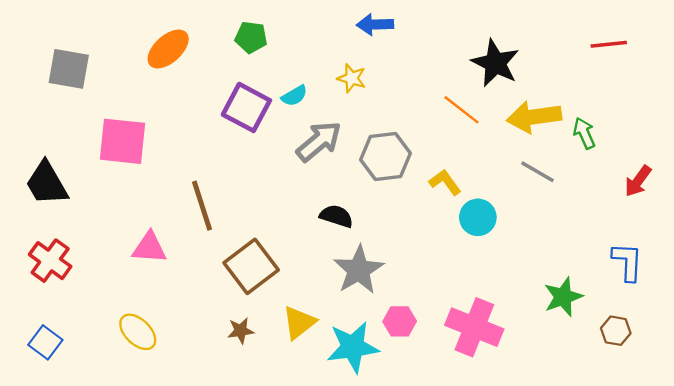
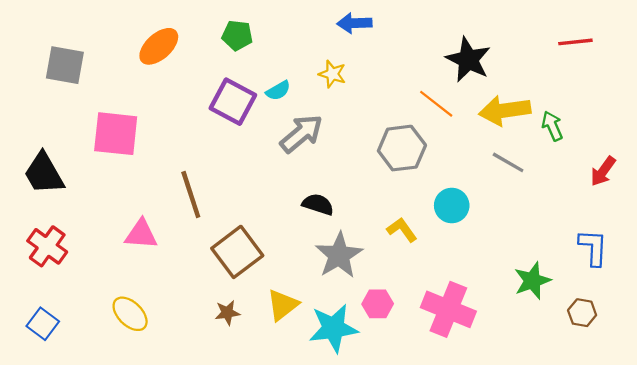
gray hexagon: (386, 157) -> (402, 148), moved
yellow L-shape: (445, 182) -> (402, 230), moved

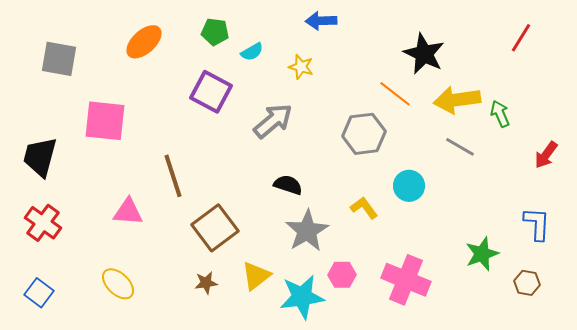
red line: (575, 42) -> (521, 38), turned -52
cyan semicircle: (278, 91) -> (252, 52), moved
black trapezoid: (44, 173) -> (40, 157), turned 45

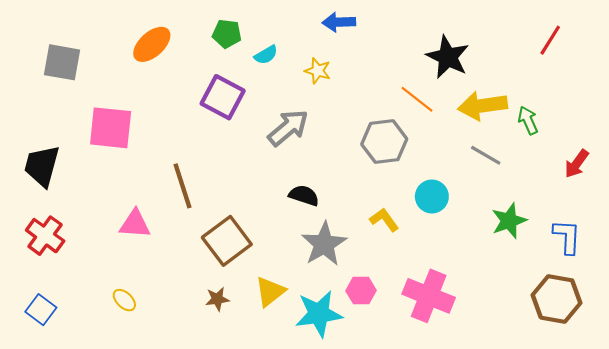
green star: (482, 254) -> (509, 221), moved
brown hexagon: (527, 283) -> (557, 299), size x1.8
yellow ellipse: (118, 284) -> (124, 300), size x0.7

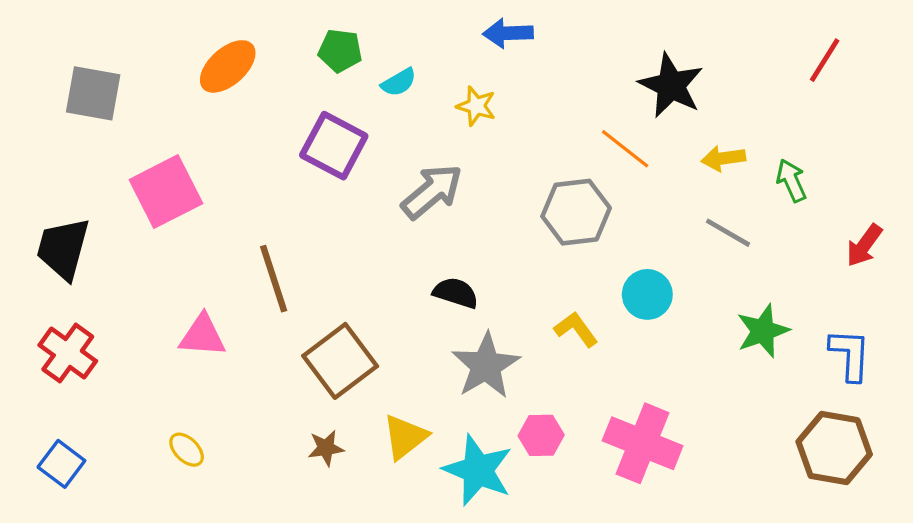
yellow arrow: (483, 106) -> (723, 158), size x0.6
pink square: (111, 128) -> (166, 192), turned -33
cyan star: (319, 314) -> (478, 470), turned 30

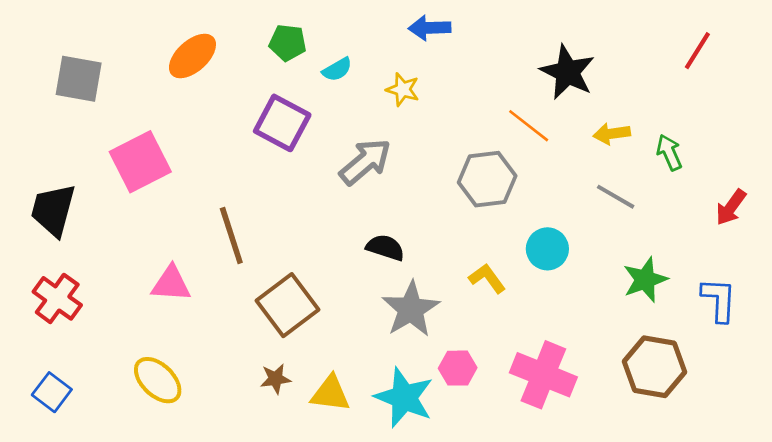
yellow triangle: (405, 437) -> (330, 394), moved, turned 45
brown hexagon: (834, 448) -> (655, 367), moved
yellow ellipse: (187, 450) -> (158, 380), size x1.6

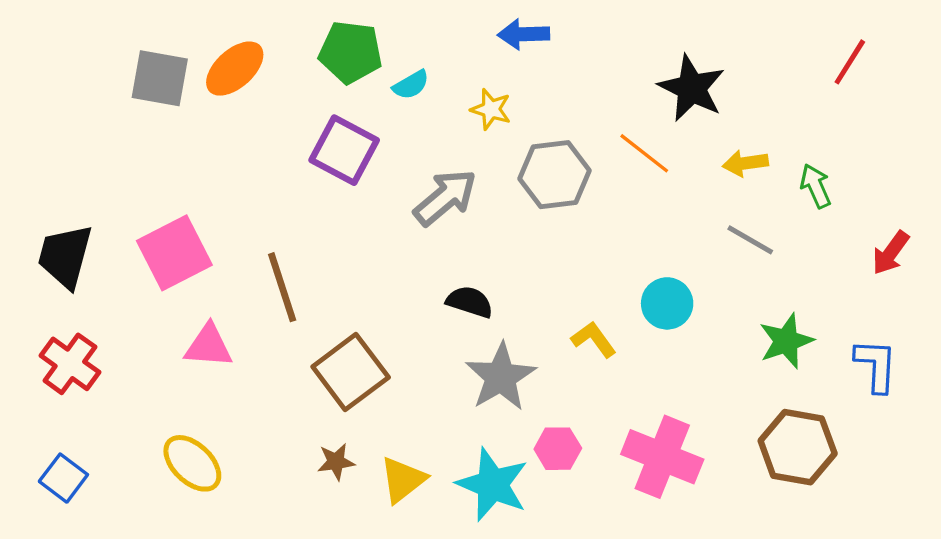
green pentagon: (288, 43) -> (351, 52), size x1.4
gray square: (79, 79) -> (160, 78), moved
pink square: (140, 162) -> (174, 253), moved
gray hexagon: (487, 179) -> (555, 175), moved
yellow triangle: (330, 394) -> (403, 480), turned -45

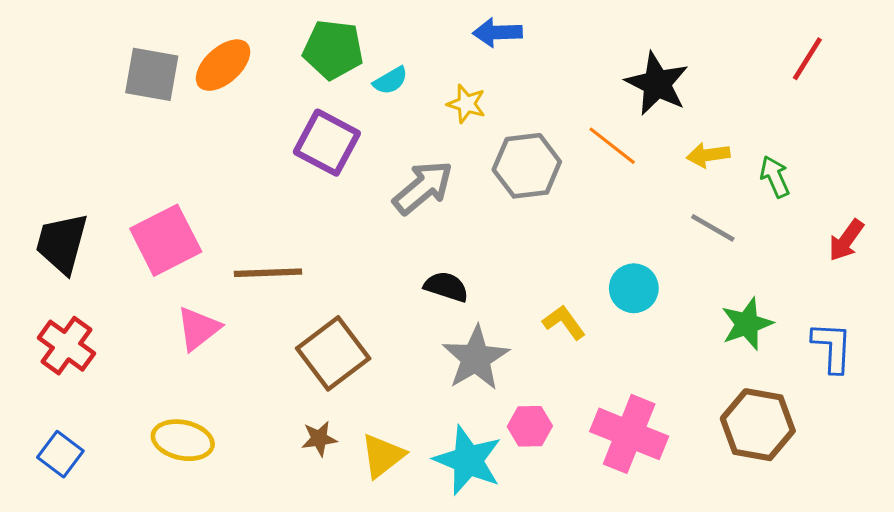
brown line: (282, 287) -> (268, 273), turned -74
pink triangle: (209, 346) -> (198, 329), turned -42
yellow ellipse: (192, 463) -> (183, 440), turned -32

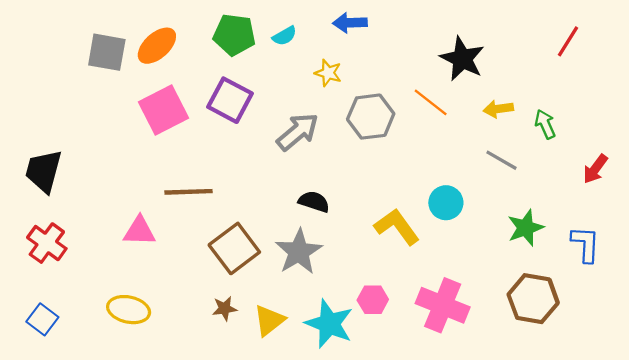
cyan semicircle: (390, 81) -> (285, 36), moved
pink square: (166, 240) -> (163, 110), moved
yellow L-shape: (564, 322) -> (397, 227), size x1.5
pink triangle: (198, 329) -> (139, 231), turned 40
gray star: (476, 358) -> (299, 252), moved

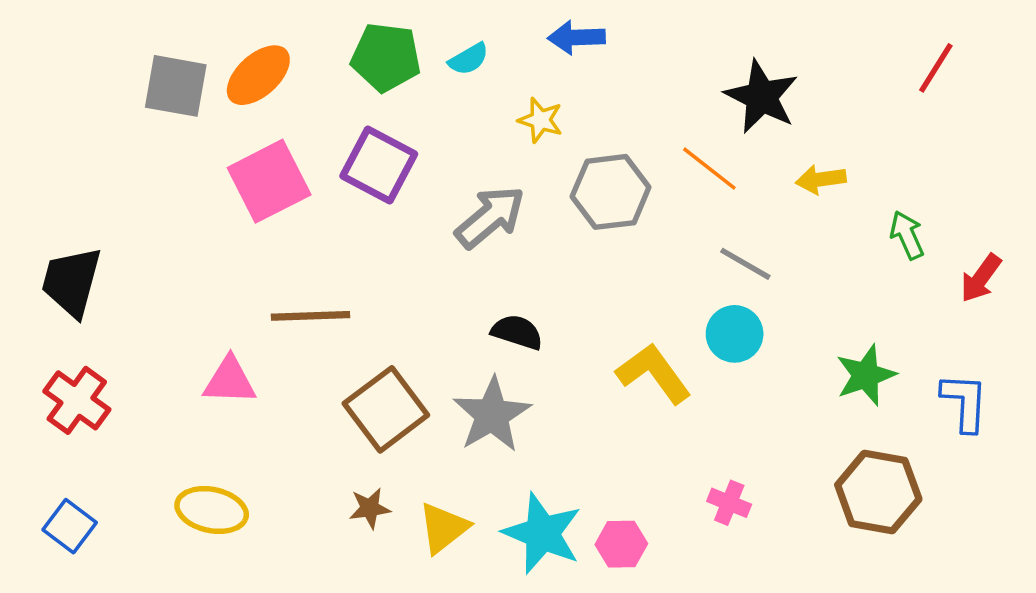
green arrow: (545, 124) -> (907, 235), moved
gray line: (502, 160) -> (745, 264), moved
pink hexagon: (373, 300) -> (621, 544), moved
pink cross: (443, 305) -> (729, 503), size x0.5

